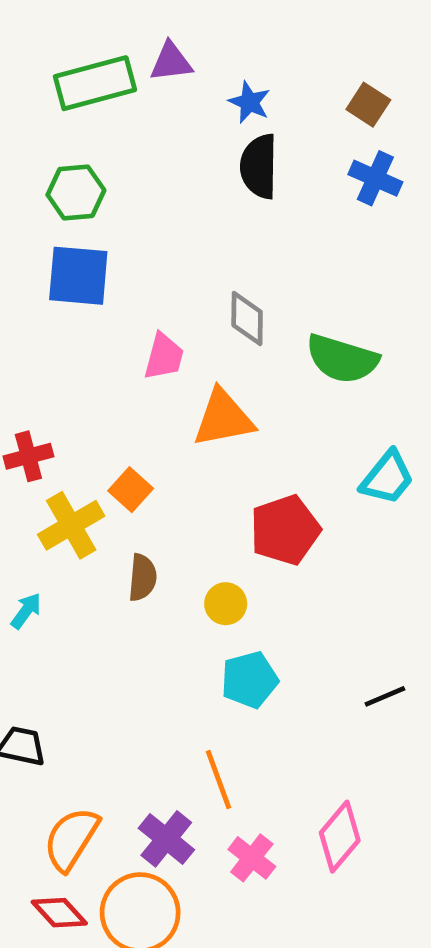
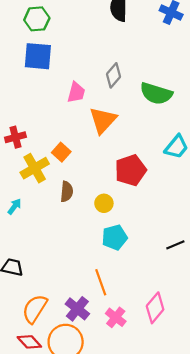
gray diamond: (247, 318) -> (114, 75), turned 40
orange triangle: (223, 418) -> (103, 120), turned -36

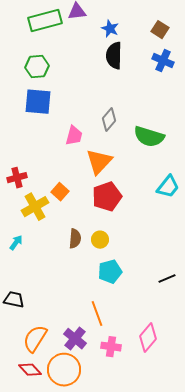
red pentagon: (131, 170) -> (107, 197), moved
brown semicircle: (67, 192) -> (75, 239), moved
pink cross: (116, 317) -> (111, 347), turned -30

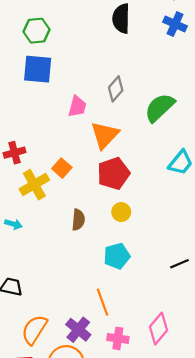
green semicircle: (149, 137) -> (160, 108), turned 120
yellow circle: (100, 240) -> (121, 212), moved
cyan arrow: (16, 243) -> (13, 224), turned 70

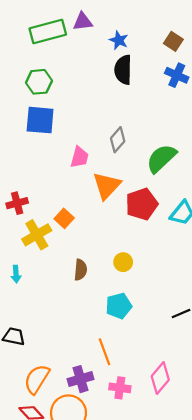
red pentagon: (113, 174) -> (142, 204), moved
cyan arrow: (13, 224) -> (16, 274), turned 70
purple cross: (78, 330) -> (81, 379), turned 35

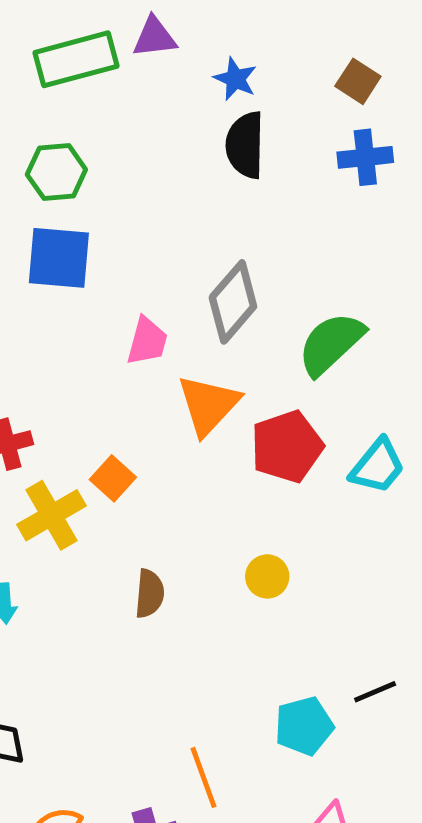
blue cross: (177, 75) -> (365, 157), turned -30
gray diamond: (118, 140) -> (233, 302), size x1.4
yellow circle: (123, 262) -> (267, 576), moved
cyan pentagon: (119, 306) -> (304, 726), moved

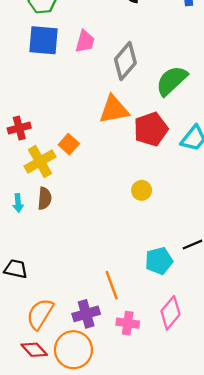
pink trapezoid: (147, 341) -> (85, 41), moved
orange triangle: (208, 405) -> (114, 110), turned 36
brown semicircle: (150, 594) -> (45, 198), moved

